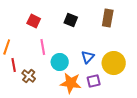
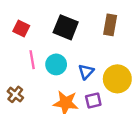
black square: (71, 20) -> (66, 27), size x1.5
cyan circle: (60, 62) -> (56, 64), moved

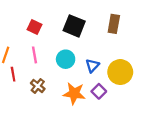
pink line: (32, 60) -> (35, 55), moved
brown cross: (15, 94) -> (38, 86), moved
purple square: (93, 100) -> (99, 91), turned -32

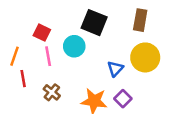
red square: (35, 27) -> (42, 33), moved
cyan circle: (66, 59) -> (74, 46), moved
yellow circle: (120, 72) -> (145, 57), moved

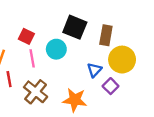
brown rectangle: (140, 20) -> (106, 35), moved
brown cross: (52, 92) -> (36, 92), size x1.5
purple square: (123, 99) -> (111, 86), moved

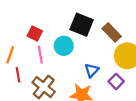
brown rectangle: (106, 35) -> (112, 32), turned -54
blue triangle: (94, 70) -> (92, 70), moved

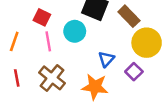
red line: (18, 75) -> (17, 78), moved

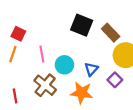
red square: (42, 17) -> (18, 34), moved
cyan circle: (75, 31) -> (64, 65), moved
red line: (17, 78) -> (15, 96), moved

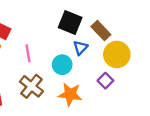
cyan circle: (64, 65) -> (62, 65), moved
blue triangle: (91, 69) -> (80, 48), moved

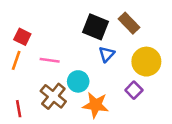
brown rectangle: (101, 31) -> (129, 23), moved
pink line: (28, 53) -> (50, 60), turned -72
cyan circle: (62, 65) -> (78, 81), moved

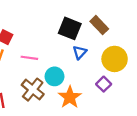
orange star: (96, 105) -> (70, 97), turned 30

